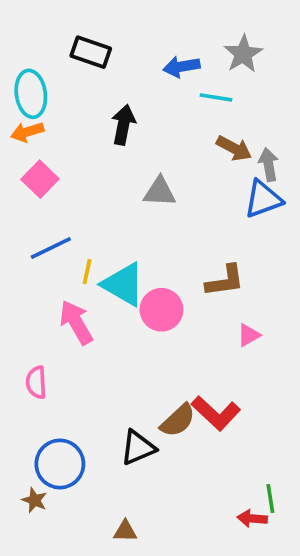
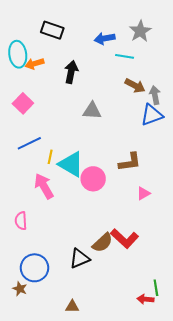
orange arrow: (27, 132) -> (34, 64), moved

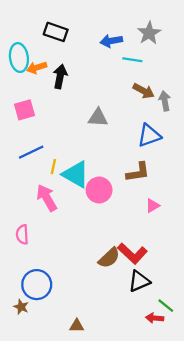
black arrow: (71, 72) -> (60, 76), moved
pink square: (23, 103) -> (24, 110), turned 30
blue triangle: (152, 115) -> (149, 135), moved
black triangle: (80, 258) -> (139, 281), moved
green line: (156, 288) -> (166, 306), turned -42

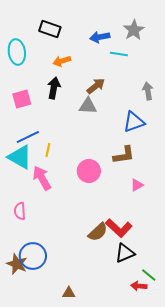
orange arrow: (37, 68) -> (62, 61), moved
black arrow: (60, 76) -> (54, 88), moved
brown arrow: (144, 91) -> (96, 86), moved, turned -66
cyan triangle: (76, 174) -> (20, 157), moved
brown star: (21, 307) -> (17, 264), moved, size x1.5

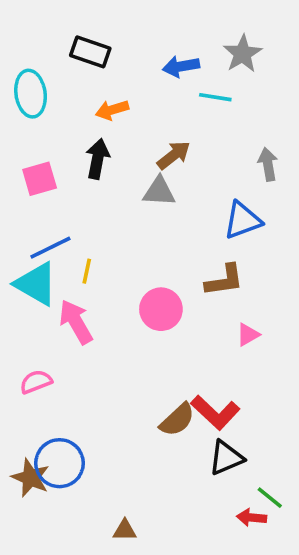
pink semicircle: (20, 211) -> (36, 382), turned 72

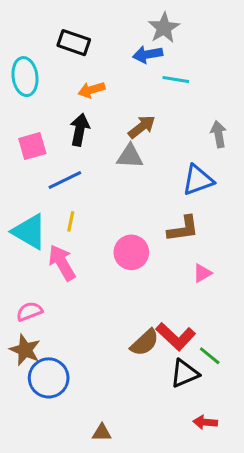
gray star: (242, 54) -> (164, 28), moved
blue line: (50, 248) -> (65, 180), moved
brown star: (31, 478) -> (25, 350), moved
green line: (270, 498) -> (210, 356), moved

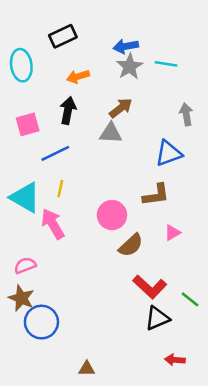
gray star: (164, 28) -> (130, 66), moved
black rectangle: (74, 43) -> (63, 36), turned -44
cyan line: (176, 79) -> (166, 64), moved
brown semicircle: (145, 342) -> (131, 245), moved
green line: (210, 356) -> (190, 299), moved

